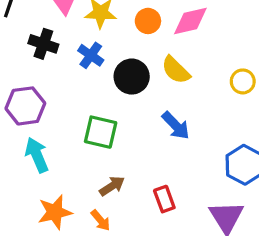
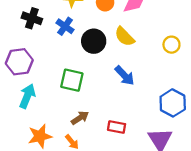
cyan arrow: (37, 155) -> (27, 96), turned 45
red rectangle: (164, 199) -> (117, 127), turned -60

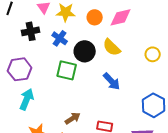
black cross: (32, 18) -> (31, 31), turned -30
green square: (72, 80) -> (67, 70), moved

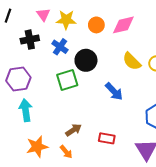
yellow semicircle: (112, 47) -> (132, 61), moved
green square: (67, 70) -> (67, 80), turned -30
cyan arrow: (27, 99) -> (26, 110), turned -30

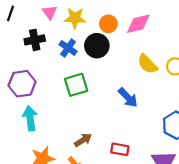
black circle: (86, 60) -> (97, 46), moved

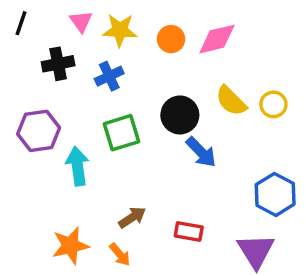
black circle: (97, 46) -> (180, 115), moved
blue cross: (68, 48) -> (109, 76), turned 30
cyan arrow: (30, 118) -> (77, 166), moved

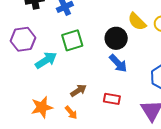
black circle: (180, 115) -> (116, 38), moved
blue arrow: (201, 152) -> (118, 63), moved
cyan arrow: (77, 166) -> (46, 60), turned 65

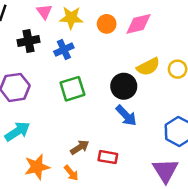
yellow semicircle: (137, 22) -> (148, 67), turned -72
cyan arrow: (46, 60) -> (17, 131), moved
red rectangle: (112, 99) -> (108, 157), moved

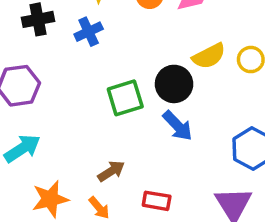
green square: (72, 89) -> (125, 98), moved
red rectangle: (108, 157) -> (157, 201), moved

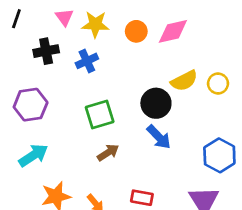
green square: (125, 98) -> (100, 115), moved
brown arrow: (111, 171) -> (108, 153), moved

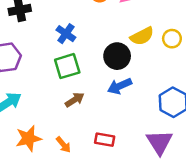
blue cross: (87, 61) -> (66, 34), moved, turned -30
blue arrow: (159, 137) -> (120, 86), turned 110

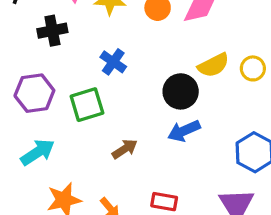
green square: (67, 66) -> (87, 105), moved

